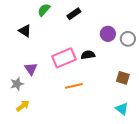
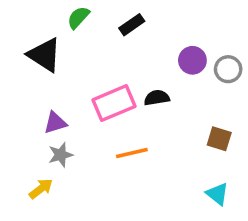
black triangle: (25, 31) -> (44, 55), size x1.5
purple triangle: (31, 69) -> (55, 123), turned 48
gray star: (17, 84) -> (61, 155), moved

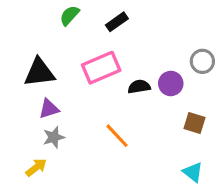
black triangle: (44, 55) -> (39, 72), moved, turned -40
purple circle: (192, 60) -> (171, 83), moved
pink rectangle: (114, 103) -> (101, 68), moved
orange line: (132, 153) -> (117, 136), turned 60

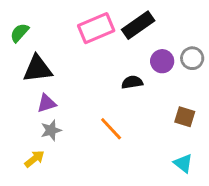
green semicircle: (69, 15) -> (20, 33), moved
black rectangle: (117, 22) -> (138, 25), moved, size x1.5
pink rectangle: (101, 68) -> (96, 28), moved
purple circle: (171, 83) -> (162, 61), moved

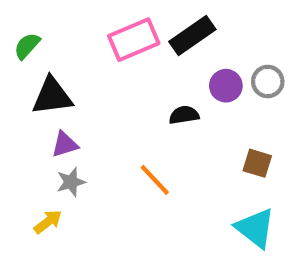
cyan triangle: (183, 163) -> (255, 228), size x1.5

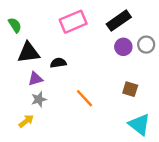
black rectangle: (192, 35) -> (119, 21), moved
green semicircle: (27, 46) -> (15, 25), turned 105
black semicircle: (184, 115) -> (58, 63), moved
brown square: (257, 163) -> (130, 89), moved

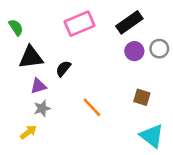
black semicircle: (58, 63) -> (63, 69), turned -42

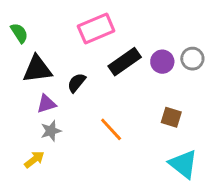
black rectangle: (129, 22) -> (125, 62), moved

